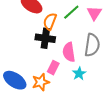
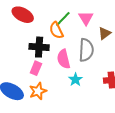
orange semicircle: (50, 21) -> (56, 30), moved, turned -42
pink rectangle: (53, 68) -> (36, 68), moved

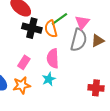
black cross: (39, 47) -> (32, 28), moved
gray semicircle: (86, 50) -> (79, 40), moved
cyan star: (75, 80) -> (49, 79), moved

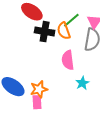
pink rectangle: (24, 62) -> (37, 102), moved, turned -32
cyan star: (49, 79) -> (82, 83), moved

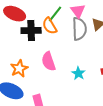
pink semicircle: (68, 60) -> (49, 61), moved
orange star: (39, 89) -> (19, 68), moved

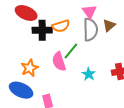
green line: (55, 14) -> (71, 51), moved
orange semicircle: (50, 26) -> (61, 26), turned -78

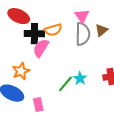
green line: (71, 51) -> (65, 84), moved
pink semicircle: (59, 61) -> (41, 48), moved, turned 48

